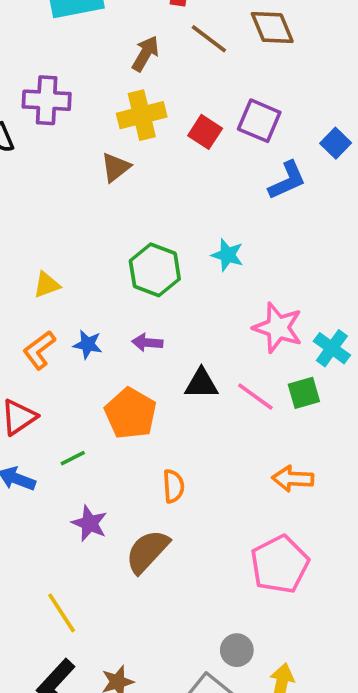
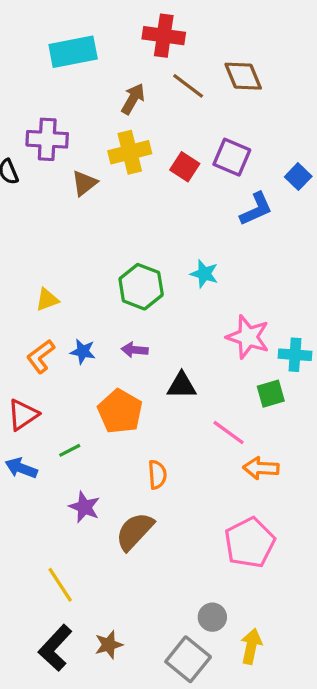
brown triangle: (116, 167) -> (84, 183), moved
cyan cross: (332, 348) -> (295, 355), turned -32
pink line: (255, 397) -> (229, 432), moved

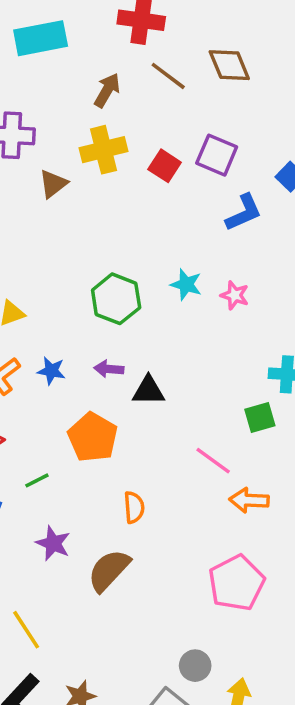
pink star: (248, 337) -> (235, 295), moved, size x0.6
black triangle: (182, 386) -> (148, 391), moved

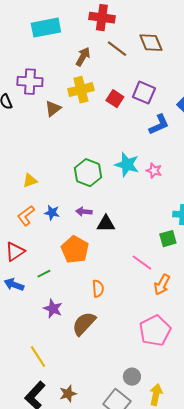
cyan star: (186, 284) -> (127, 165), size x1.4
orange arrow: (249, 500) -> (162, 285), turned -65

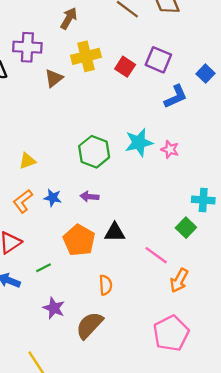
brown arrow: (83, 57) -> (69, 18), moved
cyan star: (127, 165) -> (139, 143), turned -30
black triangle: (106, 224) -> (115, 232), moved
green square: (168, 239) -> (186, 228), turned -30

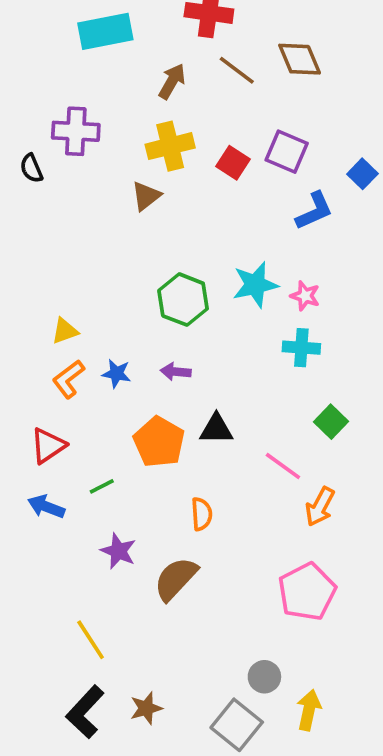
brown arrow: (69, 18) -> (172, 81), moved
brown triangle: (54, 78) -> (146, 196), moved
yellow triangle: (27, 161) -> (65, 331), moved
cyan cross: (203, 200) -> (301, 348), moved

